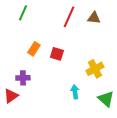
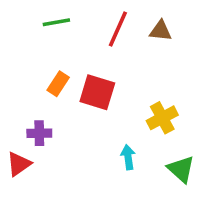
green line: (23, 13) -> (56, 22), moved, turned 56
red square: (57, 54) -> (97, 92), size x1.5

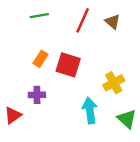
brown triangle: (161, 31) -> (113, 22), turned 35
purple cross: (39, 133) -> (37, 95), moved
cyan arrow: (128, 157) -> (90, 110), size x1.5

